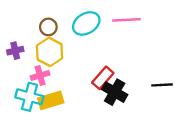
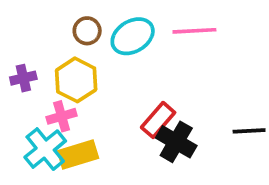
brown circle: (48, 27) -> (87, 31), moved
cyan cross: (29, 97) -> (45, 149), turned 36

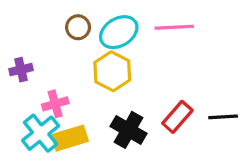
yellow hexagon: (76, 80) -> (112, 71), moved
red rectangle: (158, 120) -> (177, 117), moved
black cross: (176, 142) -> (129, 130), moved

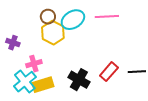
purple cross: (21, 70) -> (13, 43), turned 32
yellow hexagon: (112, 71) -> (53, 33), moved

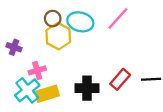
pink line: (107, 17) -> (118, 19), turned -45
cyan ellipse: (73, 20) -> (80, 22), turned 45
black cross: (79, 80) -> (87, 88), turned -30

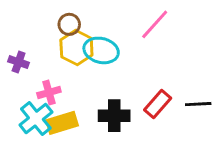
cyan ellipse: (80, 22) -> (101, 50), moved

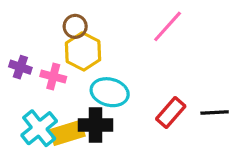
cyan ellipse: (101, 50) -> (110, 92), moved
pink cross: (49, 92) -> (53, 77), moved, turned 30
black cross: (114, 116) -> (96, 125), moved

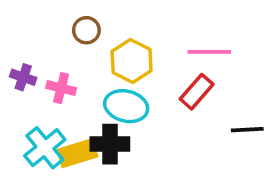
pink line: (168, 26) -> (209, 52), moved, turned 48
yellow hexagon: (83, 51) -> (132, 61), moved
red rectangle: (171, 113) -> (197, 92), moved

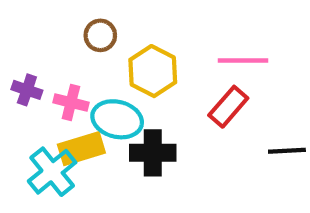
cyan ellipse: (126, 106) -> (117, 119), moved
black cross: (110, 144) -> (153, 153), moved
yellow rectangle: (77, 153) -> (81, 149), moved

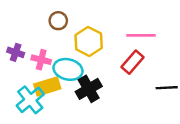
black cross: (153, 153) -> (89, 89), turned -30

